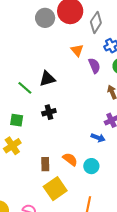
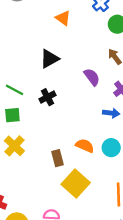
purple semicircle: (94, 66) -> (92, 77), moved
black triangle: (47, 79) -> (49, 59), moved
green line: (25, 88) -> (15, 90), moved

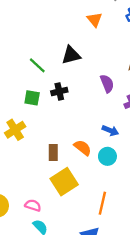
green line: (15, 90) -> (37, 65), moved
blue arrow: (111, 113) -> (110, 131), moved
green square: (12, 115) -> (32, 98), moved

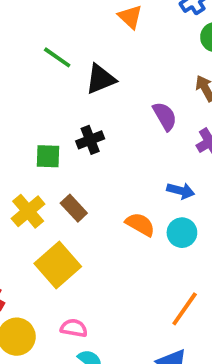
green line: (37, 65) -> (57, 57), moved
brown rectangle: (53, 153) -> (74, 208), moved, turned -35
yellow square: (64, 182) -> (58, 265), moved
orange line: (102, 203) -> (185, 309), turned 30

